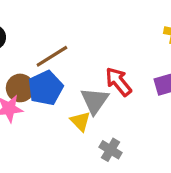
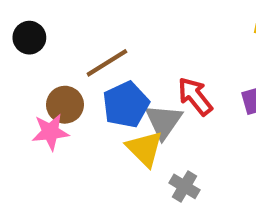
blue pentagon: (46, 88) -> (126, 105), moved
yellow triangle: (80, 121) -> (145, 149), size x1.4

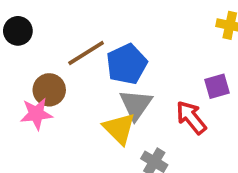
red arrow: (195, 96) -> (191, 117), moved
blue pentagon: (126, 105) -> (127, 64), moved

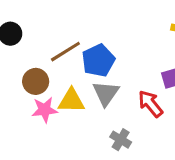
pink star: (36, 114) -> (45, 110), moved
yellow triangle: (119, 129) -> (71, 101), moved, turned -44

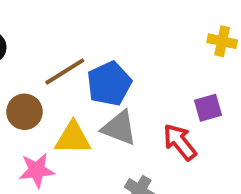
gray triangle: (106, 93) -> (119, 128), turned -44
pink star: (45, 110) -> (37, 170), moved

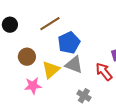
brown line: (65, 71) -> (50, 24), moved
yellow triangle: (73, 138) -> (51, 70), turned -42

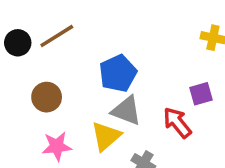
brown line: (50, 24) -> (57, 36), moved
yellow triangle: (51, 70) -> (106, 136), moved

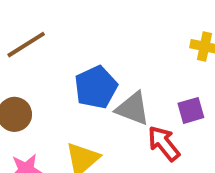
gray triangle: (126, 111) -> (133, 109), moved

